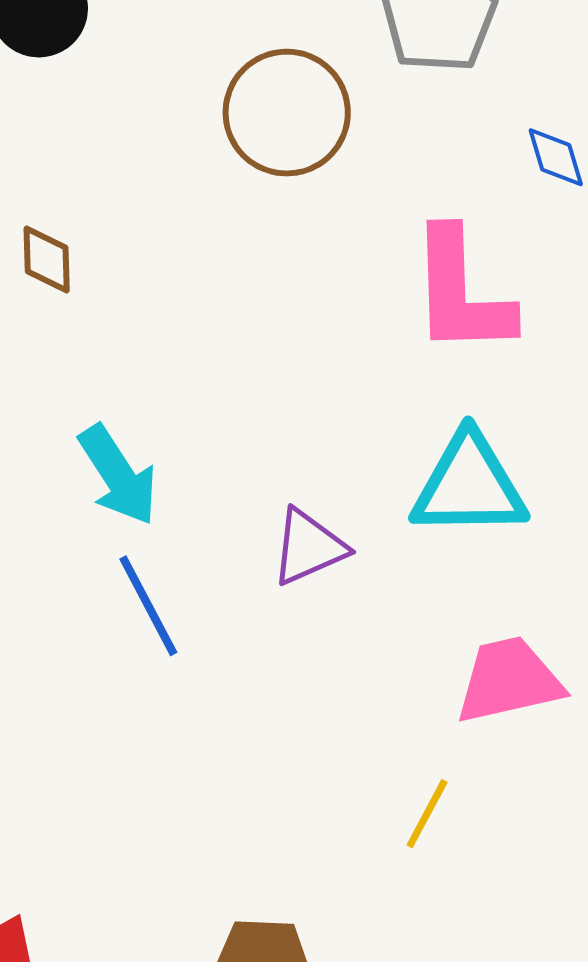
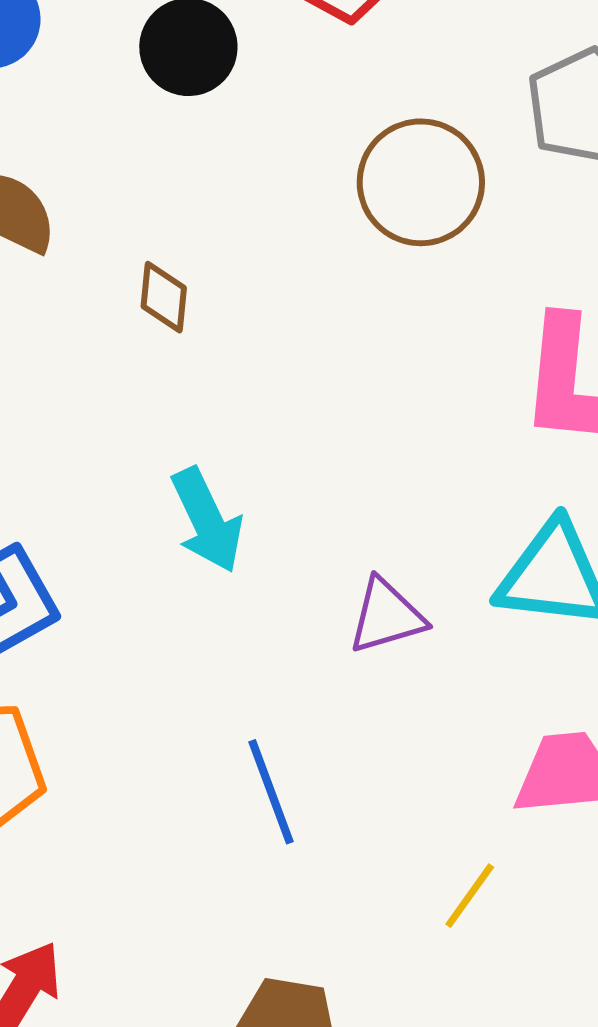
blue line: (148, 606) -> (271, 792), moved

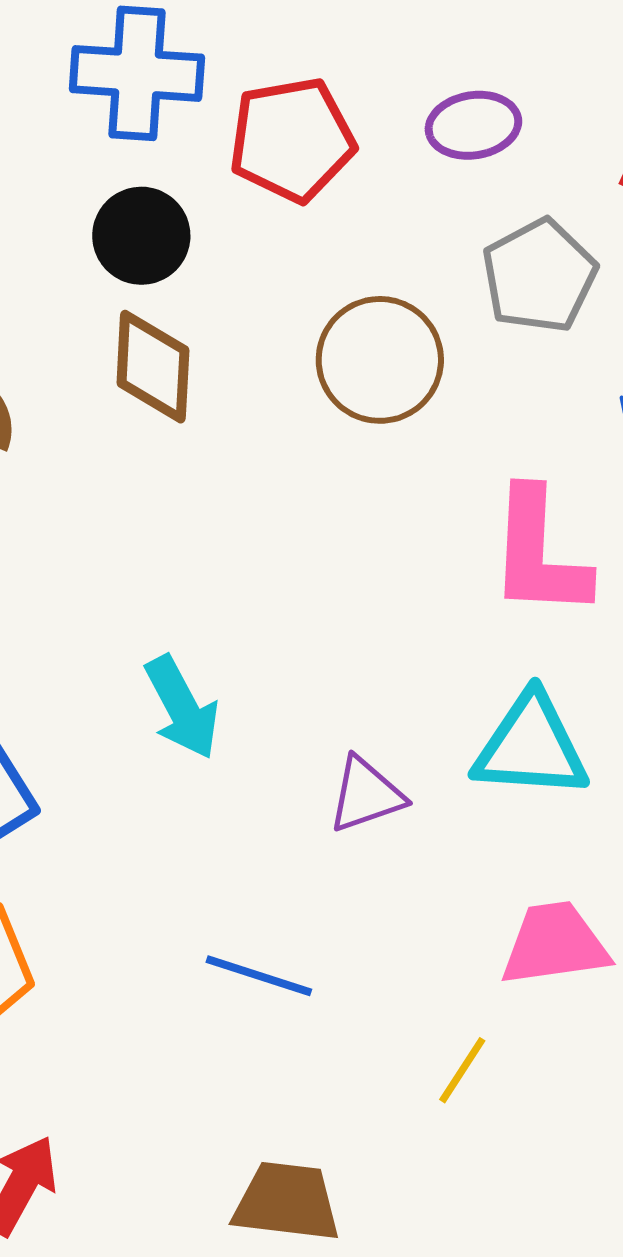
brown diamond: (164, 297) -> (153, 367), moved, size x1.6
blue line: (271, 792) -> (259, 976), turned -49

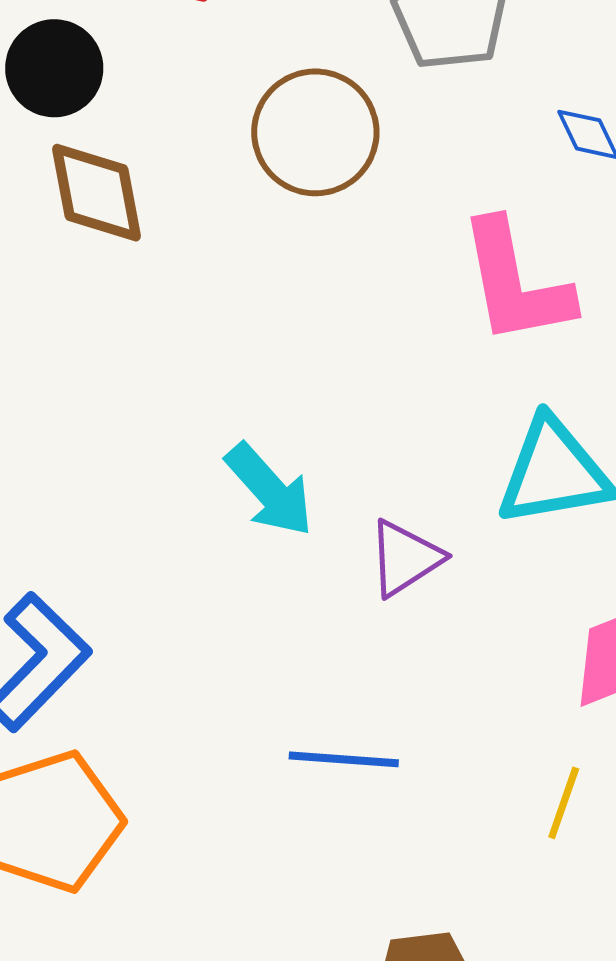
cyan arrow: (182, 707) -> (269, 490), moved

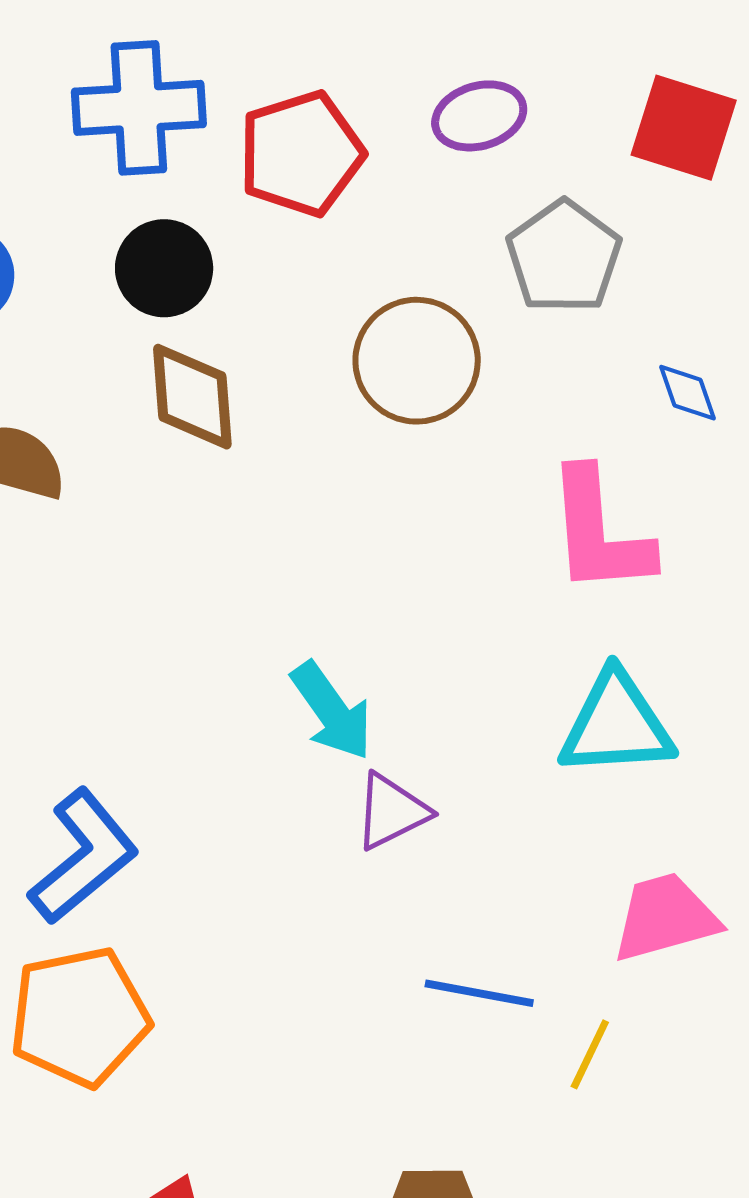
purple triangle: (405, 558) -> (391, 811), moved
blue line: (344, 759) -> (479, 993), moved

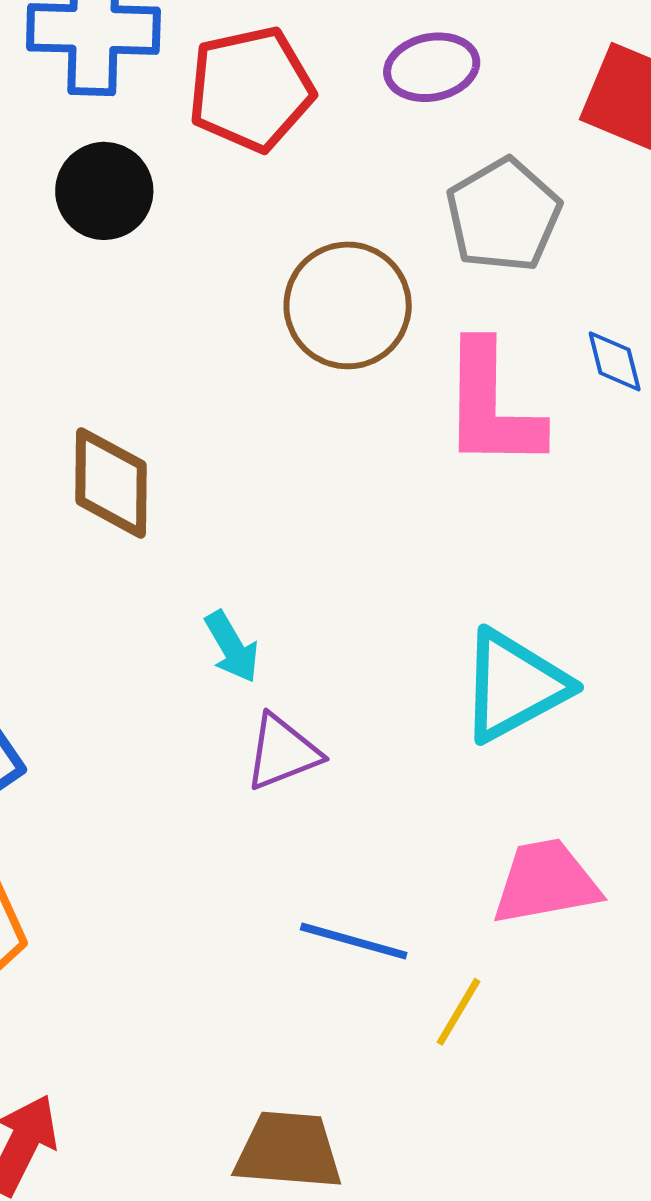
brown diamond: (192, 397) -> (111, 483), moved
pink L-shape: (599, 532) -> (492, 406), moved
cyan arrow: (332, 711) -> (232, 647), size x0.7
cyan triangle: (616, 725) -> (514, 686), turned -30

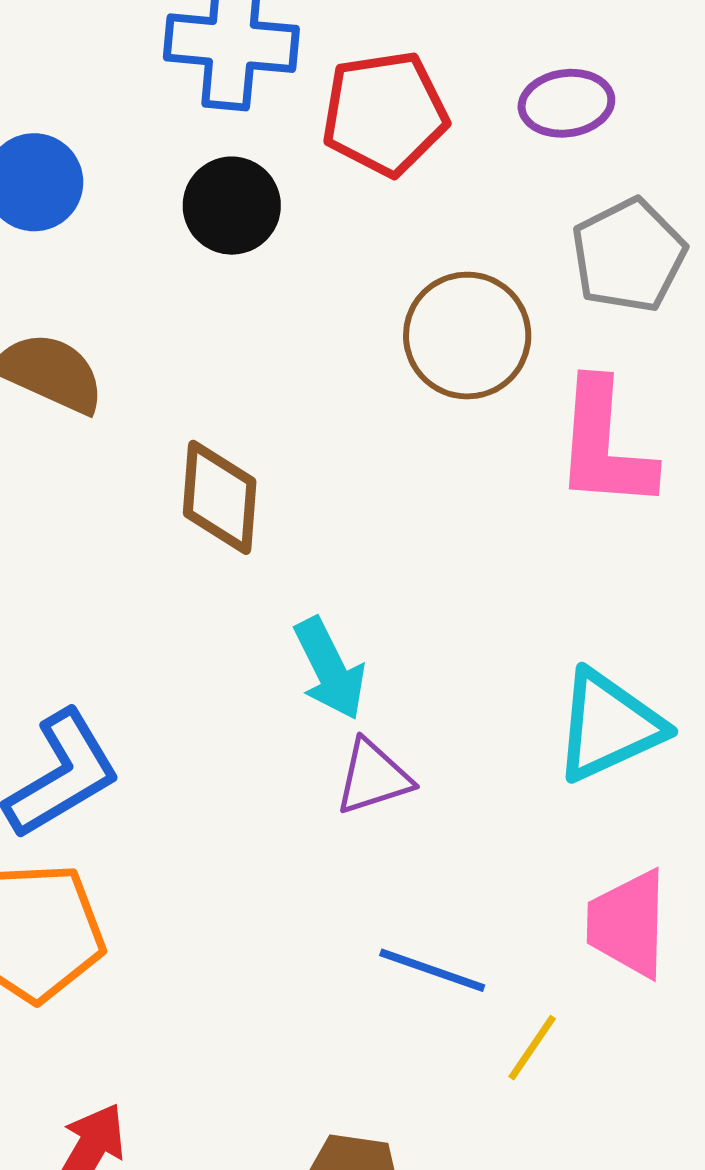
cyan arrow: (232, 647) -> (330, 669), size x1.4
pink trapezoid: (546, 882) -> (628, 924), turned -82

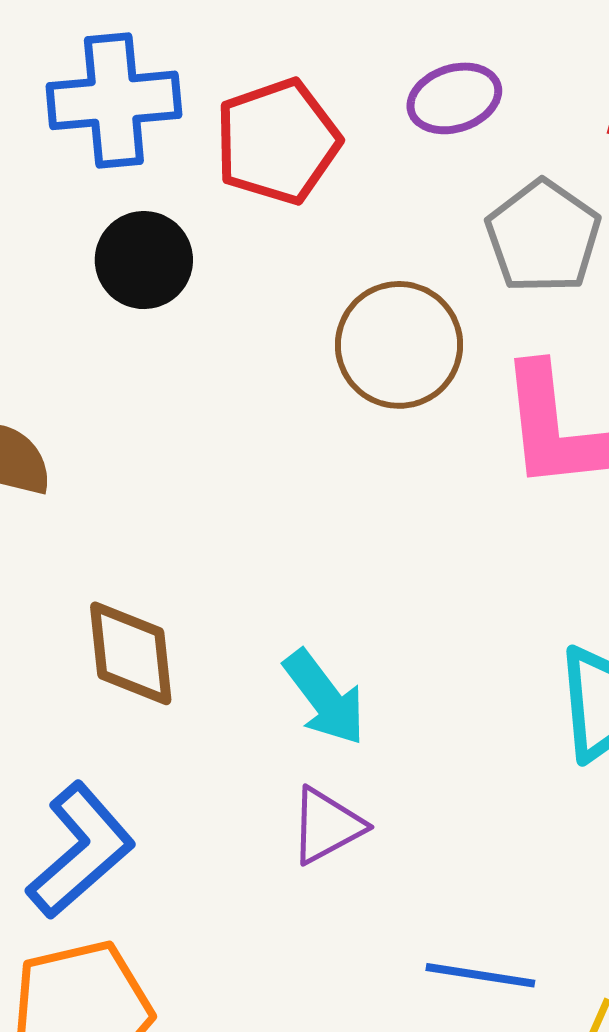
brown diamond: (220, 497) -> (131, 653), moved
purple triangle: (373, 777) -> (327, 826), moved

